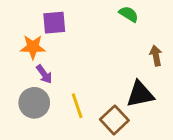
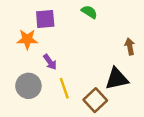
green semicircle: (129, 14) -> (89, 12), moved
purple arrow: (44, 74) -> (50, 62), moved

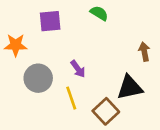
orange star: (27, 39) -> (16, 45), moved
purple arrow: (50, 62) -> (78, 69), moved
gray circle: (28, 86) -> (38, 78), moved

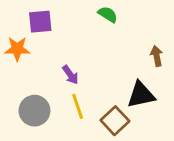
purple square: (50, 21) -> (40, 22), moved
purple arrow: (78, 69) -> (70, 75), moved
gray circle: (38, 78) -> (34, 111), moved

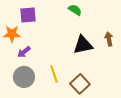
purple arrow: (70, 75) -> (24, 52), moved, turned 88
black triangle: (141, 95) -> (83, 45), moved

